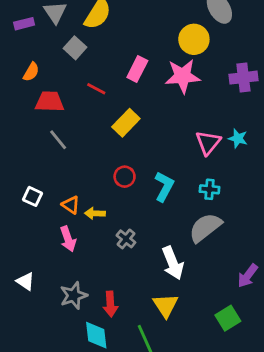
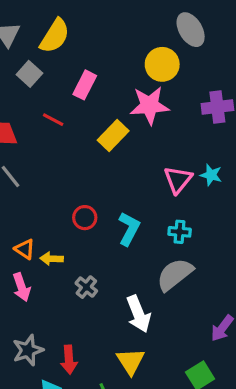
pink rectangle: (137, 69) -> (85, 85), moved
yellow rectangle: (126, 123) -> (113, 135), moved

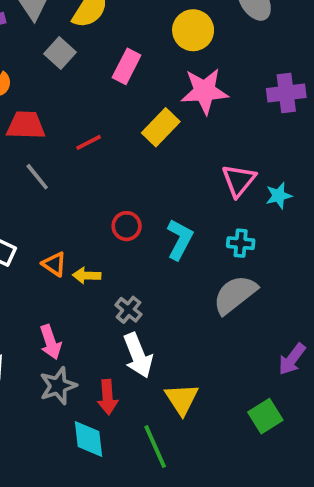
yellow circle: (162, 64) -> (193, 30), moved
red line: (53, 120) -> (89, 142), moved, turned -55
cyan star: (211, 175) -> (279, 196), moved, turned -30
pink arrow: (22, 287) -> (50, 342), moved
white arrow: (138, 314) -> (138, 355), moved

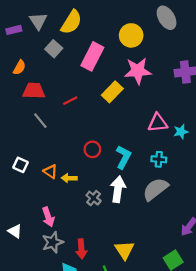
pink rectangle: (127, 66) -> (92, 56), size x1.4
pink triangle: (239, 180) -> (158, 123), turned 45
white arrow: (138, 355) -> (118, 189), moved, turned -150

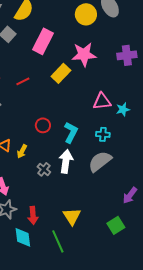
yellow circle: (131, 35) -> (86, 14), moved
yellow arrow: (69, 178) -> (22, 151), turned -64

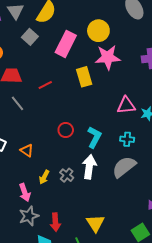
yellow circle: (86, 14) -> (98, 31), moved
yellow rectangle: (61, 73) -> (84, 77), turned -60
yellow arrow: (22, 151) -> (44, 177), moved

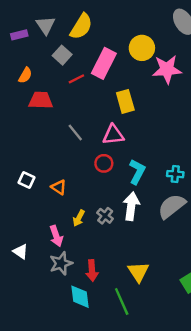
pink star: (108, 57) -> (167, 69), moved
red line: (45, 85) -> (76, 79), moved
gray line: (18, 103) -> (75, 132), moved
pink triangle: (126, 105) -> (113, 135), moved

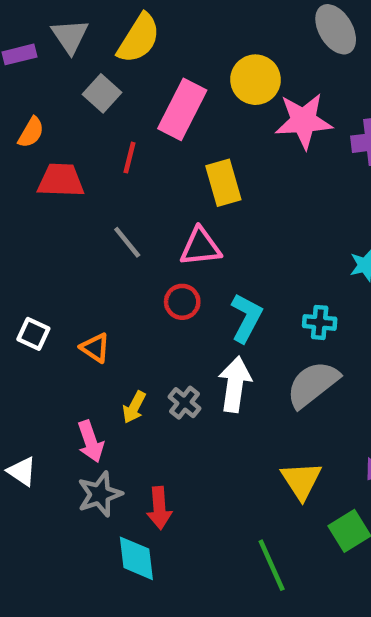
red line: (76, 79) -> (130, 158), moved, turned -49
yellow triangle: (138, 272) -> (301, 480), moved
green line: (122, 301) -> (272, 565), moved

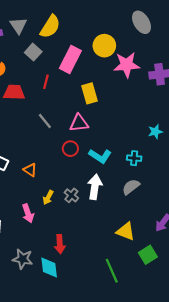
cyan L-shape: (246, 318) -> (100, 156), turned 95
gray semicircle: (313, 384) -> (131, 187), size x0.7
yellow triangle: (301, 480) -> (126, 231), turned -36
gray star: (100, 494) -> (23, 259), moved, turned 30

